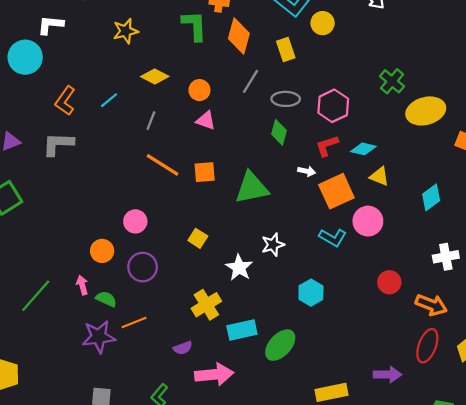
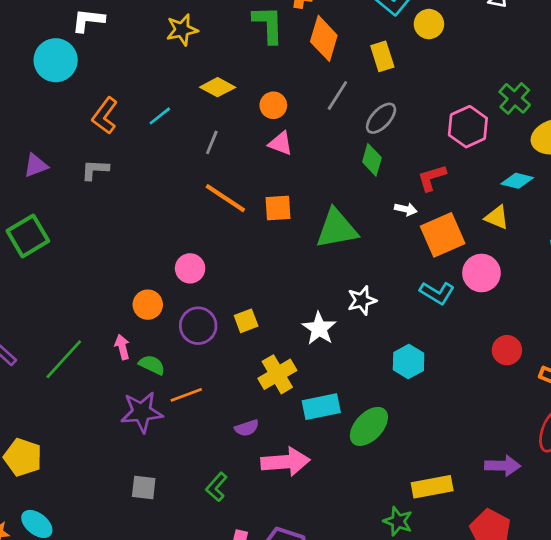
gray ellipse: (286, 99) -> (381, 118), turned -48
pink hexagon: (333, 106) -> (468, 127), moved
gray L-shape: (58, 144) -> (95, 170), size x0.7
cyan diamond: (363, 149) -> (517, 181), moved
yellow square: (198, 238) -> (246, 321), moved, turned 36

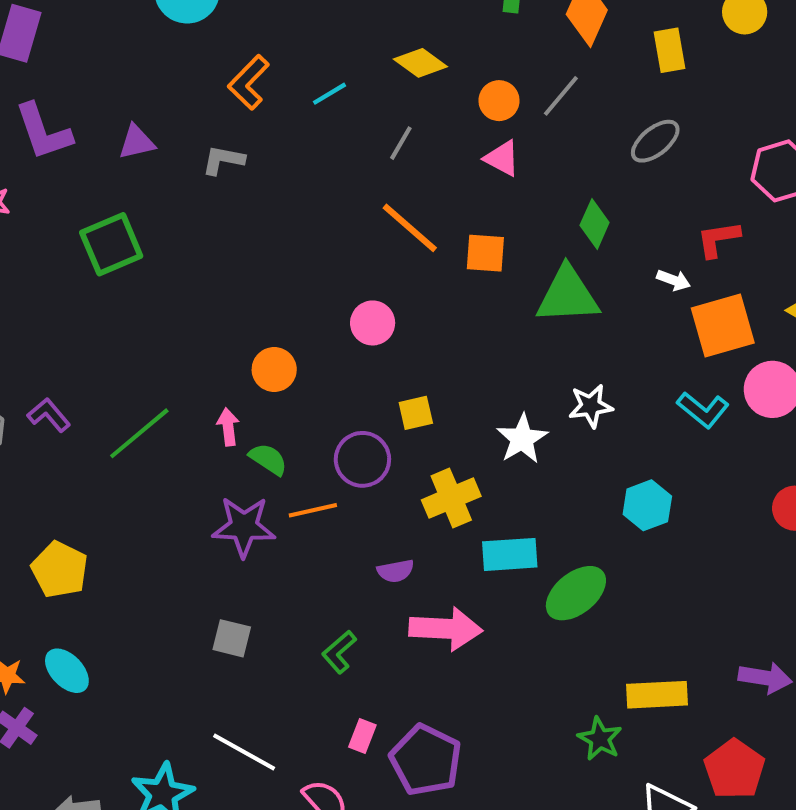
gray line: (337, 95) -> (561, 96), moved
green diamond: (372, 160) -> (595, 224), moved
pink circle: (190, 268) -> (373, 323), moved
purple circle: (198, 326) -> (362, 459), moved

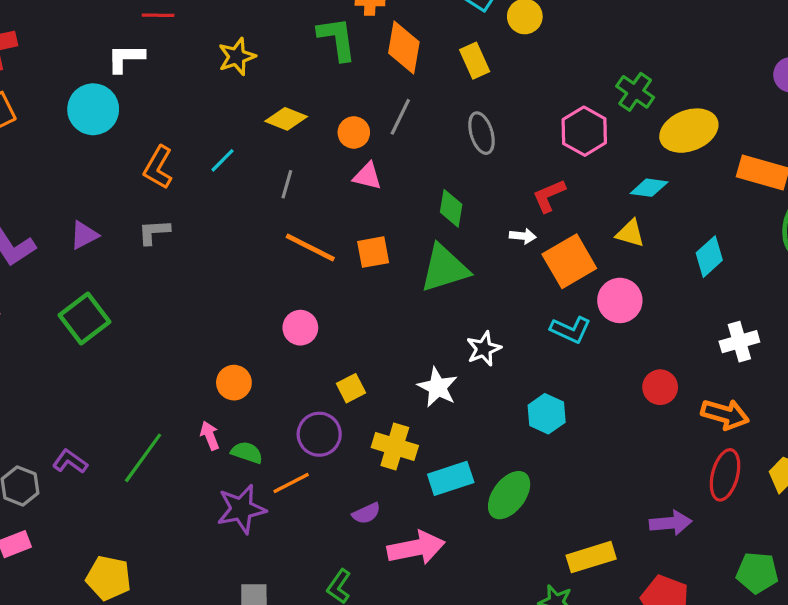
gray ellipse: (655, 141) -> (481, 133), turned -54
yellow cross: (451, 498) -> (395, 447), turned -36

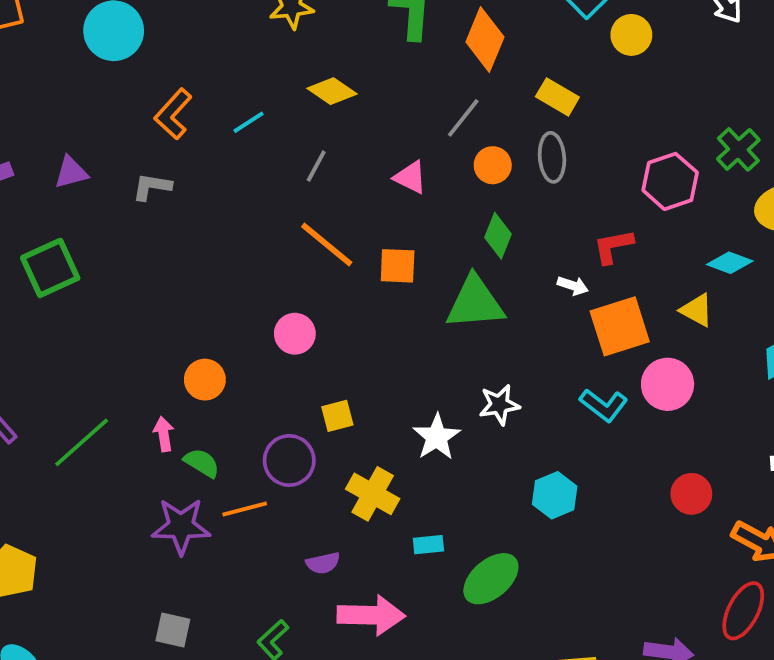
yellow rectangle: (475, 61) -> (557, 97), moved, turned -48
orange circle: (354, 132) -> (493, 165), moved
cyan rectangle: (451, 478) -> (428, 545), size x0.6

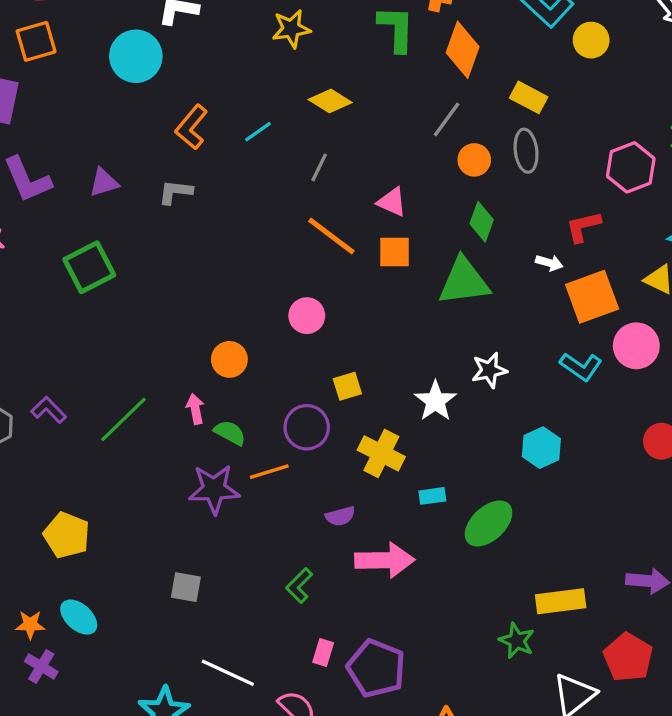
pink triangle: (410, 177) -> (392, 202), moved
gray square: (173, 630) -> (186, 587), moved

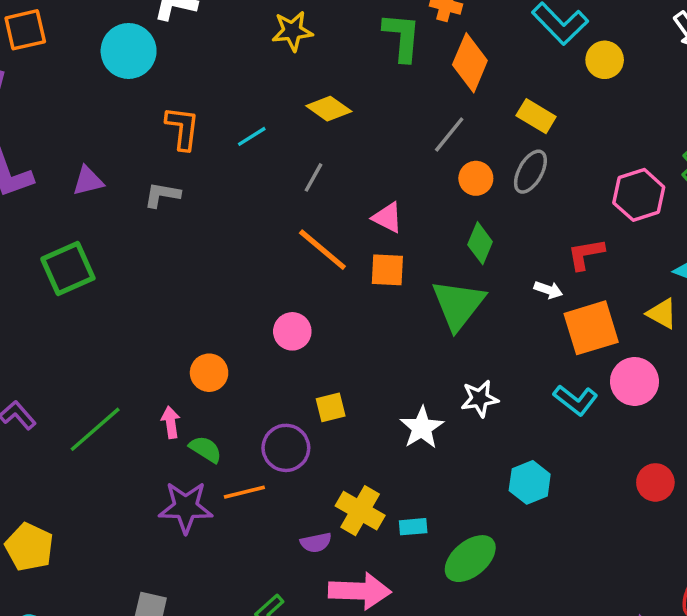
orange L-shape: (191, 127) -> (183, 128), turned 144
gray ellipse: (526, 151) -> (530, 172), turned 33
green triangle: (464, 281) -> (458, 305), turned -48
yellow cross: (381, 453) -> (360, 511), moved

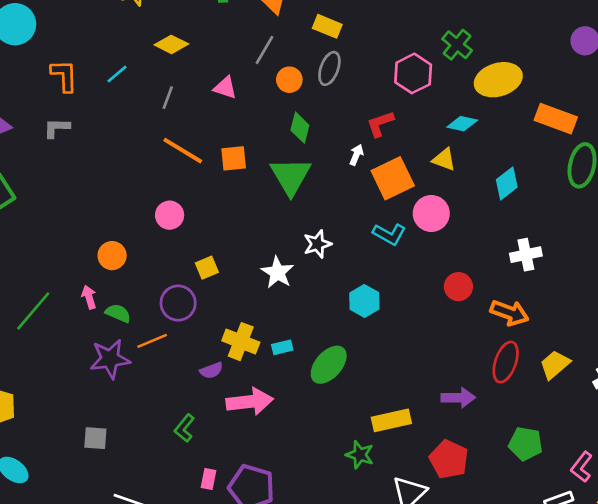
pink triangle: (388, 218) -> (225, 88), moved
white arrow: (548, 290) -> (356, 155), turned -78

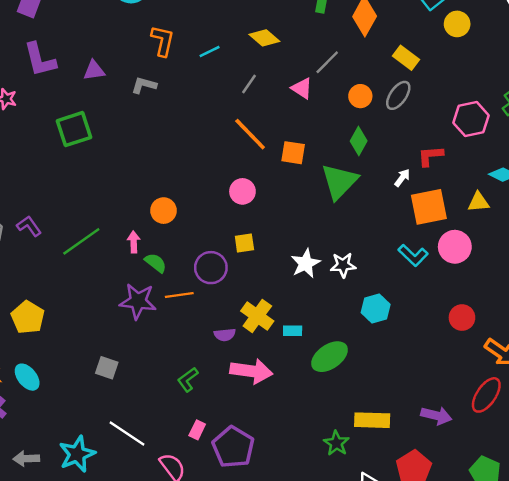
gray line: (264, 50) -> (327, 62), moved
yellow triangle: (444, 160) -> (478, 202), turned -40
pink circle: (170, 215) -> (242, 191), moved
white star: (317, 244) -> (343, 265), moved

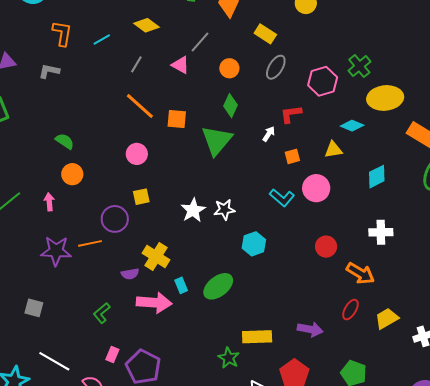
gray ellipse: (398, 95) -> (276, 67), moved
orange square: (429, 207) -> (292, 156), size x0.5
green semicircle: (156, 263) -> (65, 141), moved
cyan rectangle: (293, 331) -> (181, 285), moved, turned 70
red ellipse: (486, 395) -> (350, 310), size x0.7

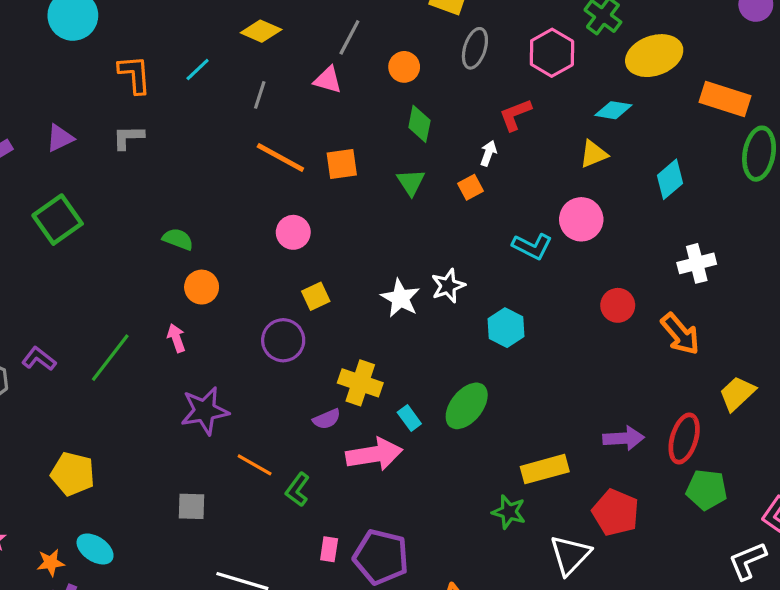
green triangle: (217, 140) -> (411, 182), size x0.6
orange square: (292, 156) -> (470, 187), moved
orange line: (90, 243) -> (255, 465), moved, turned 55
orange arrow: (360, 273) -> (680, 334), turned 32
red ellipse: (350, 310) -> (684, 438), moved, size x1.4

